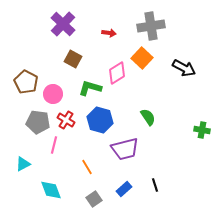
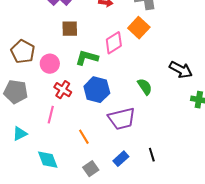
brown square: (73, 59) -> (70, 29), turned -30
black arrow: (184, 68) -> (181, 70), moved
gray pentagon: (38, 122) -> (16, 92), moved

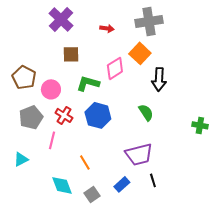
black arrow: (181, 70) -> (159, 79), moved, turned 65
gray pentagon: (16, 92) -> (31, 117), moved, turned -30
purple trapezoid: (122, 119) -> (139, 154), moved
cyan diamond: (48, 160) -> (62, 185), moved

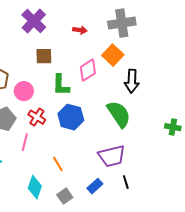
green L-shape: (88, 83) -> (61, 85), turned -105
green semicircle: (146, 112) -> (119, 114), size x1.6
cyan diamond: (62, 185) -> (35, 187), turned 40

